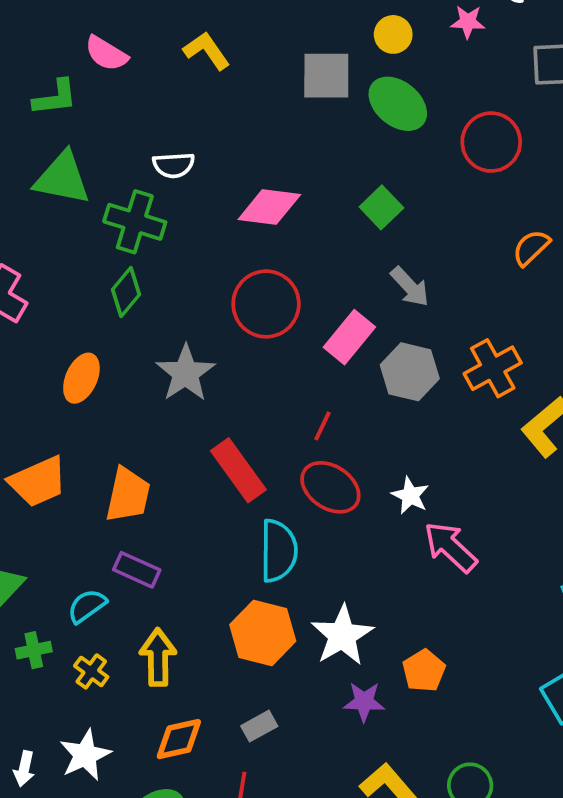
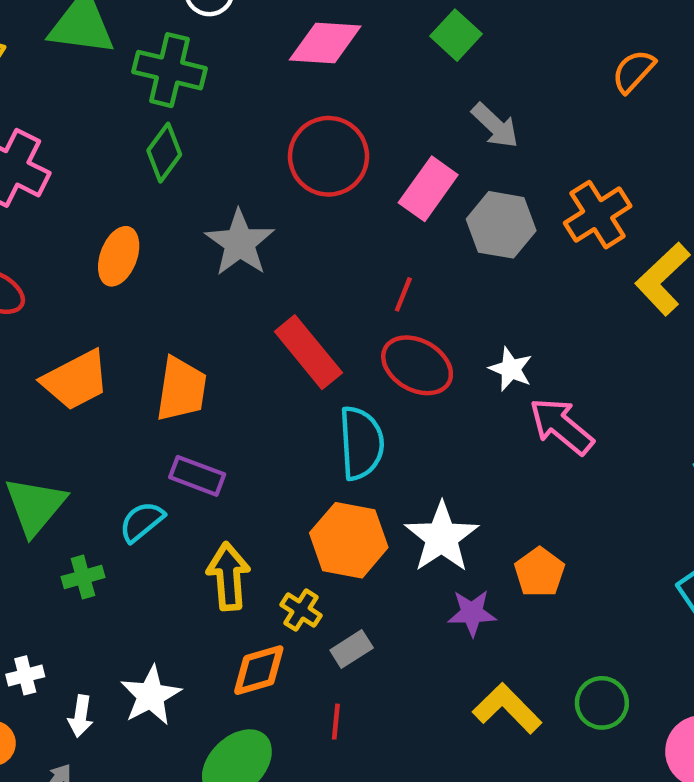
yellow cross: (91, 671) -> (301, 610), moved

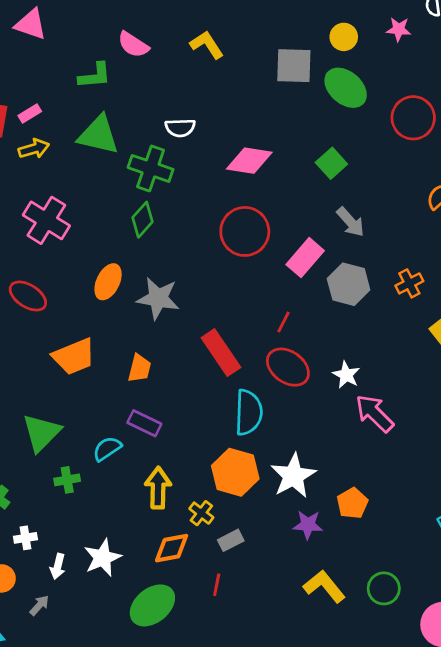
orange cross: (598, 215) -> (409, 283), size x0.7
gray star: (240, 243) -> (158, 298), moved, turned -30
orange trapezoid: (181, 389) -> (139, 368), size x0.7

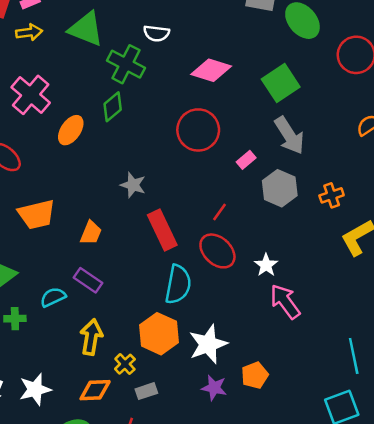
green square: (331, 163) -> (281, 83), size x1.4
gray arrow: (351, 222) -> (289, 135), size x1.4
pink rectangle: (305, 258) -> (246, 160), size x0.6
orange ellipse: (108, 282) -> (71, 130), moved
gray star: (158, 298) -> (133, 185), moved, size x0.7

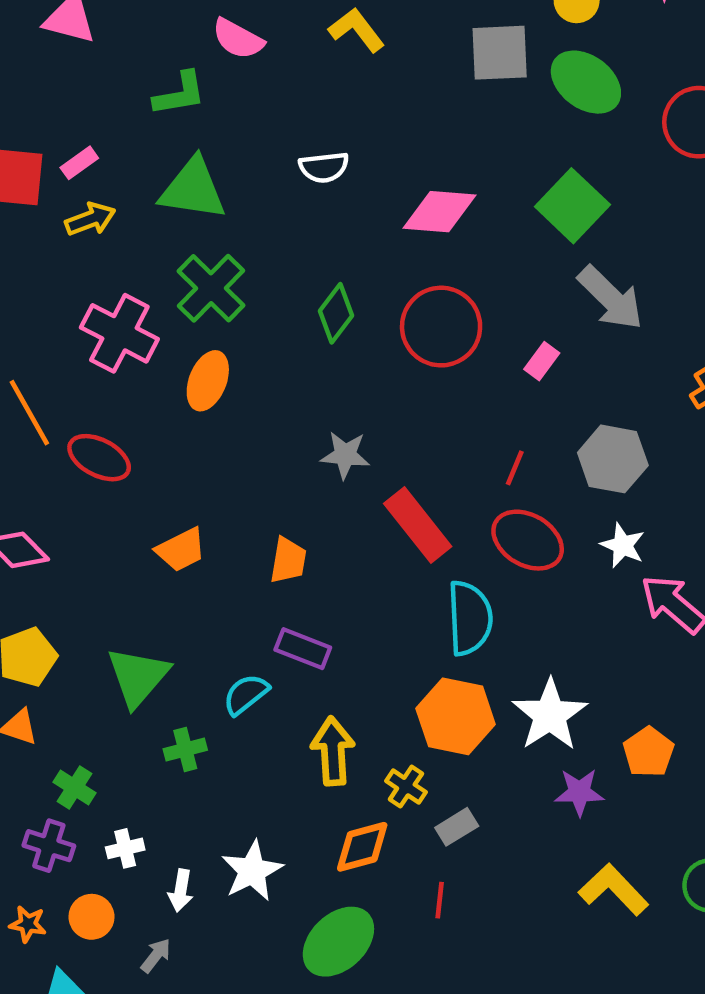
green cross: (126, 64) -> (211, 288), moved, turned 30
green diamond: (113, 107) -> (336, 313), moved
gray hexagon: (280, 188) -> (613, 459), moved
orange trapezoid: (37, 214) -> (181, 550), size x0.7

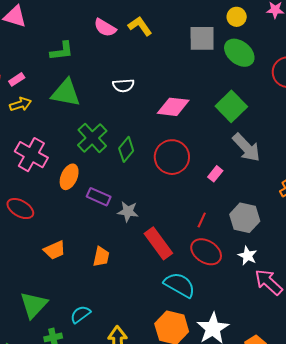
pink semicircle: (238, 39) -> (105, 28), moved
green cross: (211, 288) -> (92, 138), moved
cyan semicircle: (470, 618) -> (180, 285), turned -60
purple rectangle: (303, 649) -> (99, 197), moved

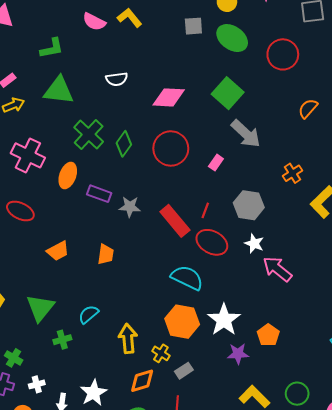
gray square: (202, 38) -> (193, 26), size x0.7
red rectangle: (158, 243) -> (175, 221), moved

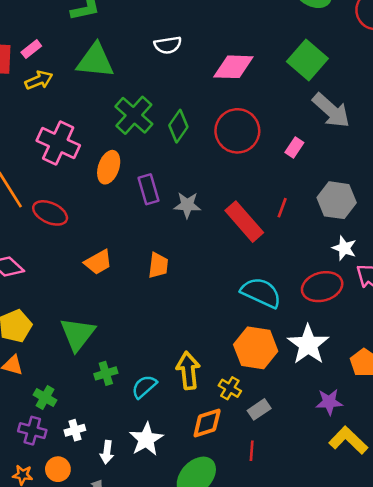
purple rectangle: (99, 194) -> (148, 189), turned 55
red ellipse: (212, 242) -> (322, 287), moved, turned -44
cyan semicircle: (89, 314) -> (144, 387), moved
purple star: (238, 354) -> (329, 402), moved

